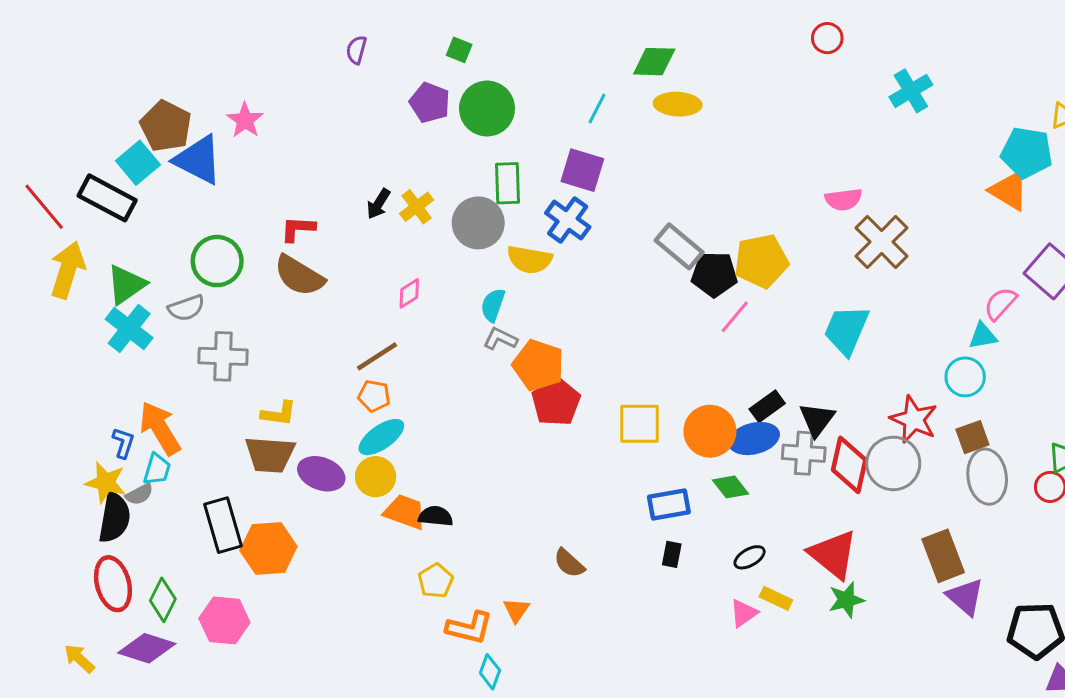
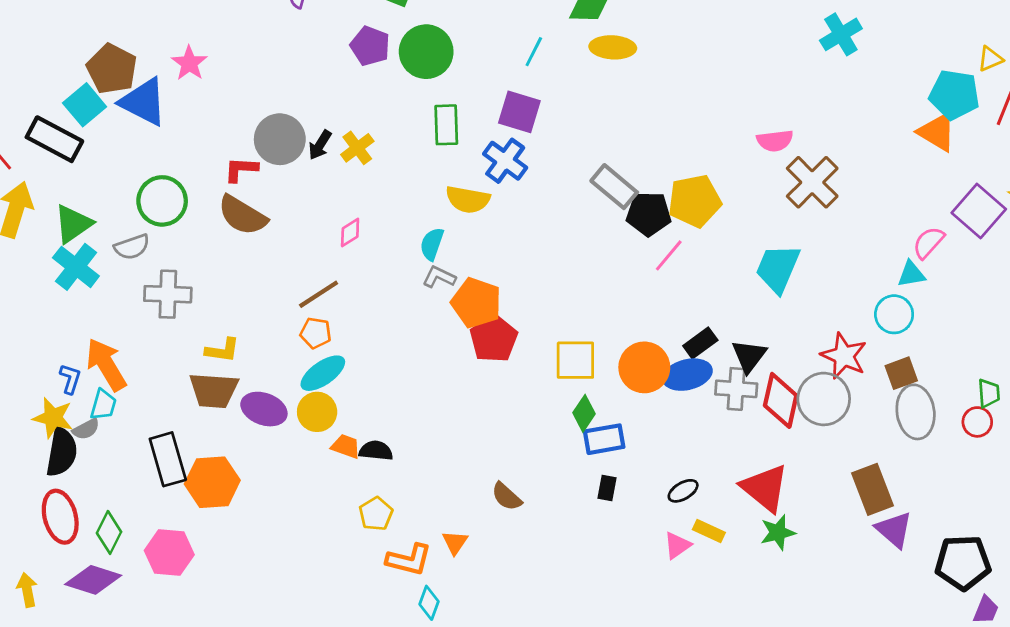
gray circle: (478, 223) -> (280, 139), moved
green diamond: (730, 487) -> (584, 413), moved, turned 72
orange trapezoid: (405, 512) -> (346, 446), size x0.7
yellow arrow: (79, 659) -> (27, 590), turned 36

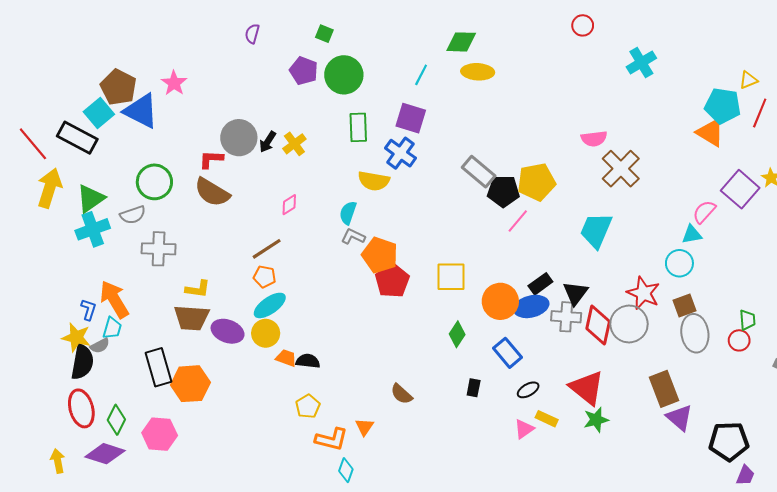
cyan cross: (76, 267) -> (93, 229), turned 32
yellow square: (575, 360) -> (451, 277), moved
blue rectangle: (604, 439) -> (508, 353), moved, turned 60

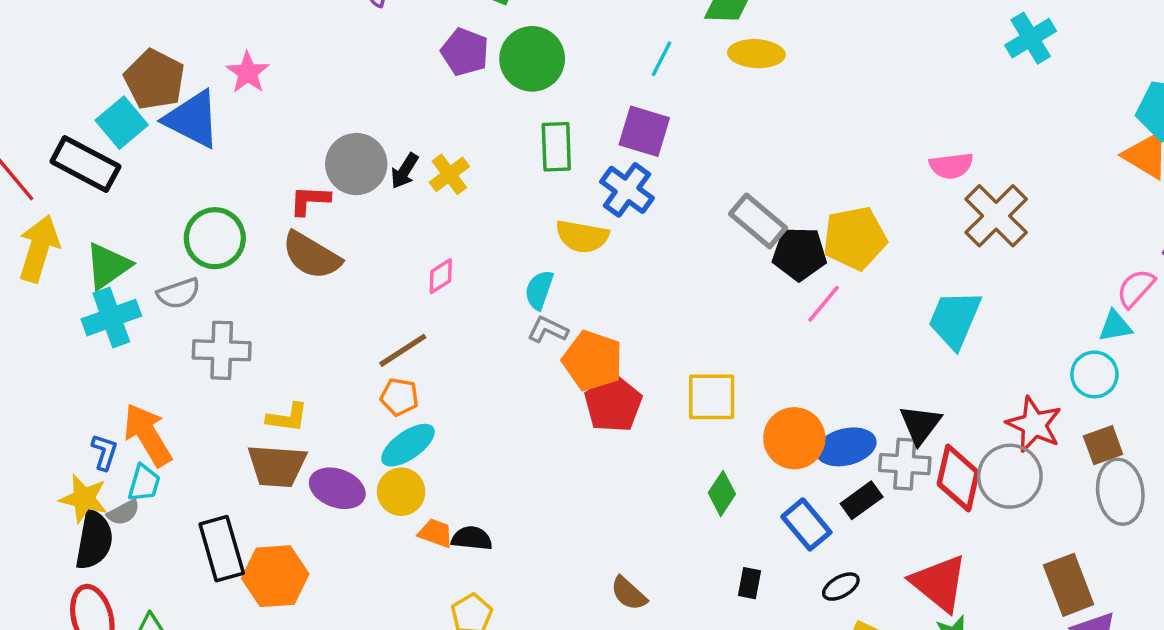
black rectangle: (540, 284) -> (862, 500), moved

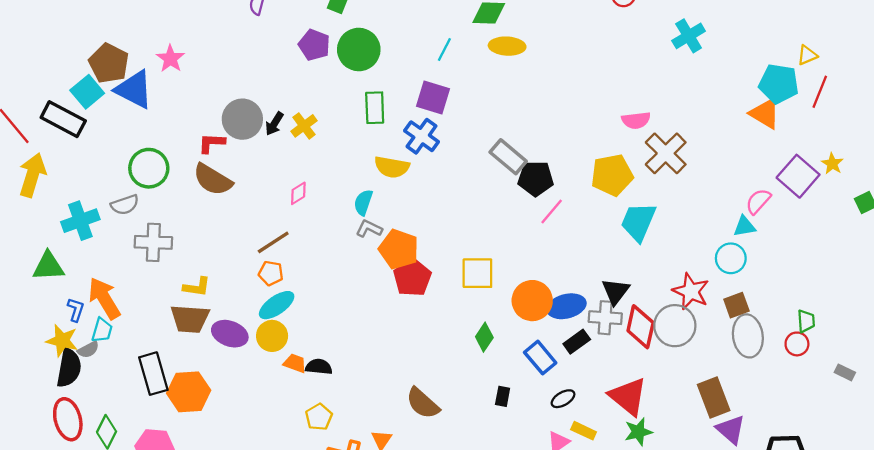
yellow pentagon: (855, 238) -> (612, 175), moved
green triangle: (108, 266) -> (48, 266), moved, turned 32
brown semicircle: (629, 593) -> (423, 403), size x1.4

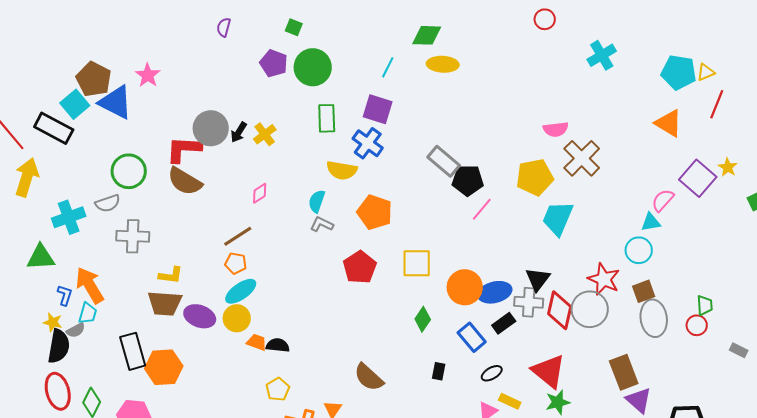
cyan pentagon: (779, 84) -> (679, 72), moved
red L-shape: (212, 143) -> (184, 149), size x1.5
orange pentagon: (399, 249) -> (375, 212), moved
yellow star: (62, 340) -> (53, 322), size x0.7

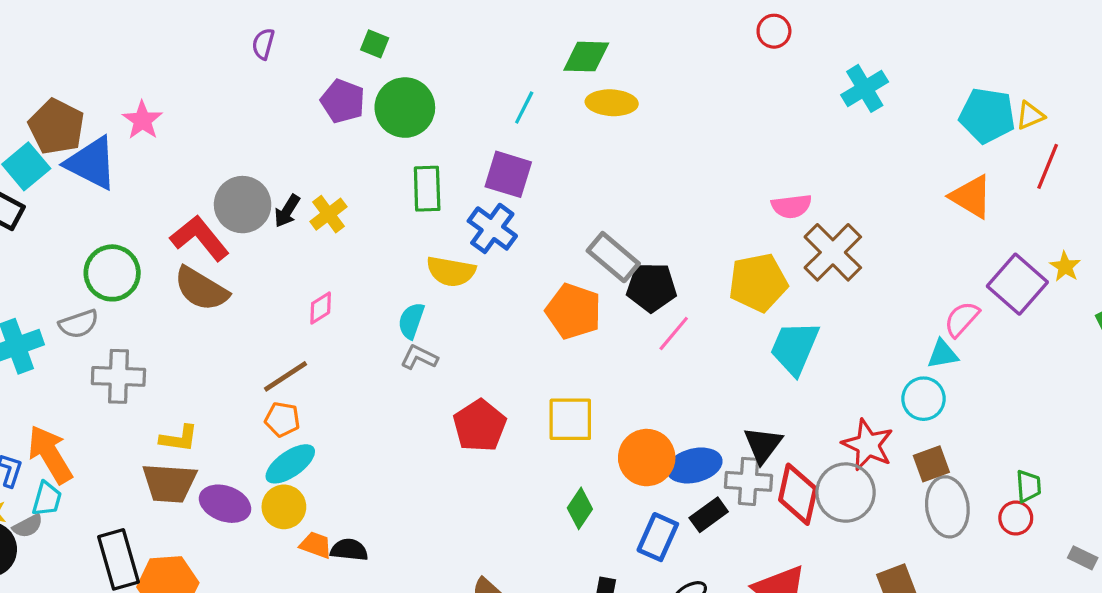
red L-shape: (184, 149) -> (200, 238), turned 48
orange pentagon: (375, 212) -> (573, 311), moved
blue rectangle: (472, 337) -> (658, 537), turned 64

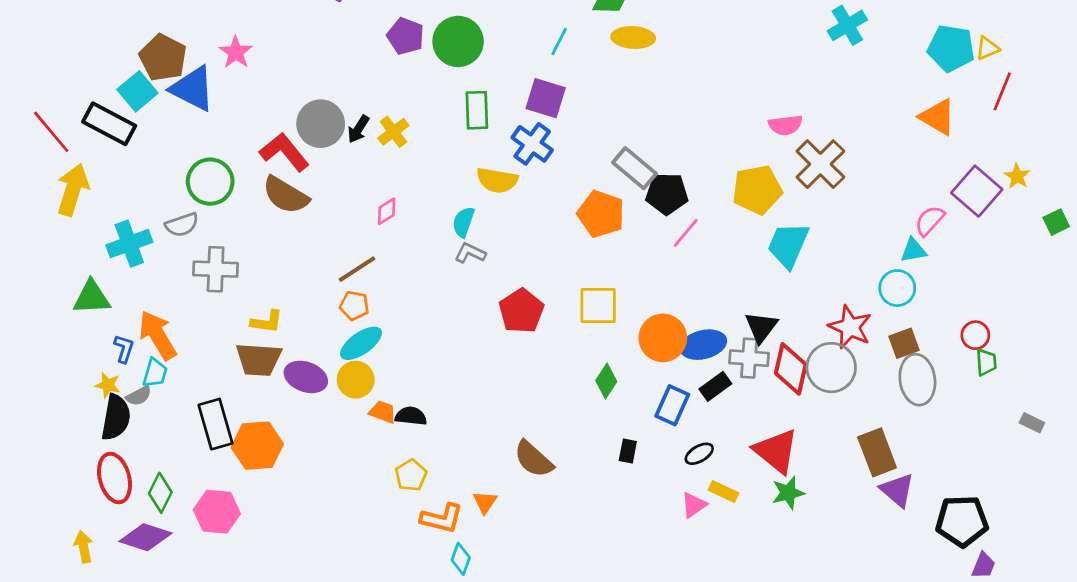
red circle: (1016, 518) -> (975, 335), moved

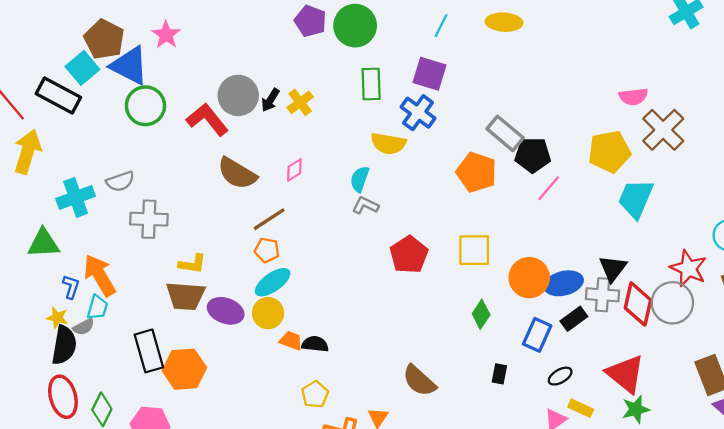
green circle: (210, 182) -> (145, 106), moved
brown semicircle: (286, 195) -> (237, 173), moved

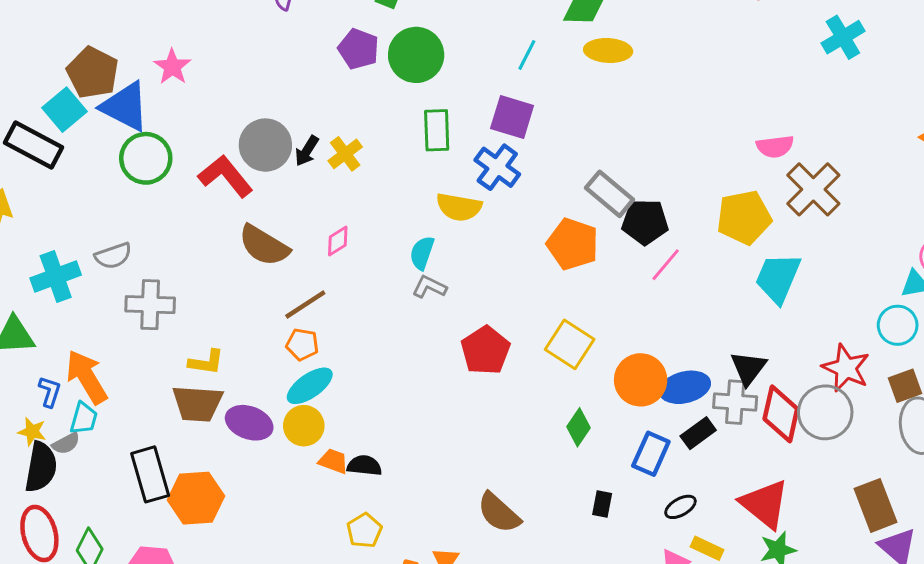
yellow square: (474, 250) -> (570, 344), turned 33

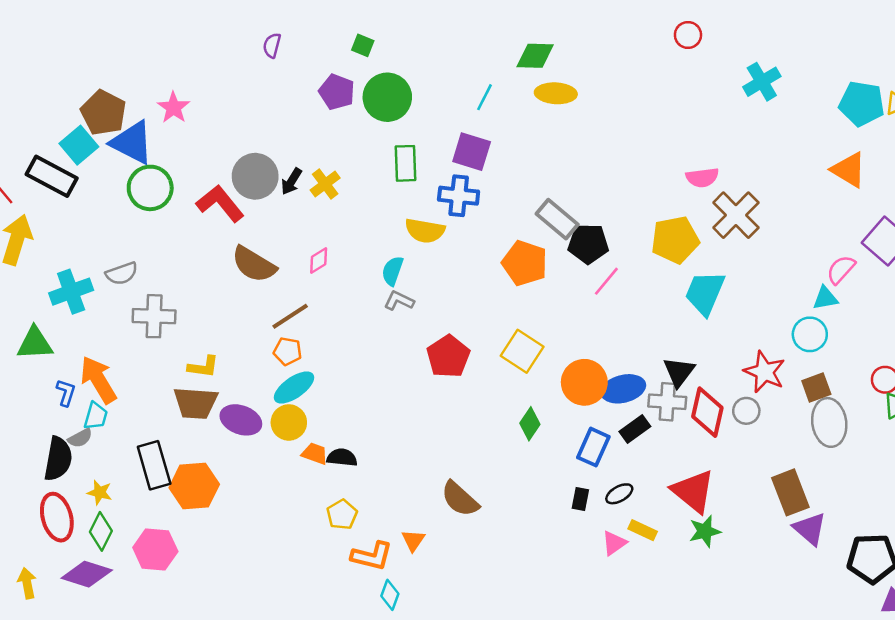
blue cross: (497, 167) -> (459, 196), turned -30
gray circle: (825, 412) -> (746, 411), size x0.6
yellow star: (32, 432) -> (100, 492), moved
black rectangle: (602, 504) -> (580, 499), moved

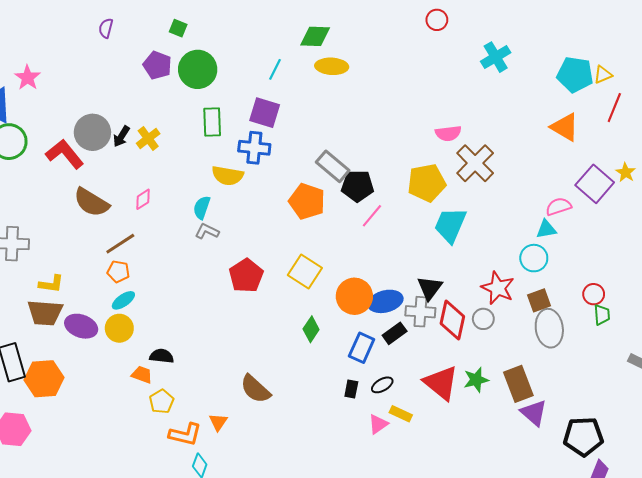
pink semicircle: (841, 270) -> (559, 207), turned 30
cyan ellipse: (294, 388) -> (123, 300), size x0.7
orange trapezoid: (315, 454) -> (142, 375), moved
green star: (705, 531) -> (476, 380), moved

